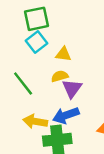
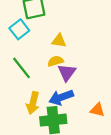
cyan square: (36, 42) -> (19, 29), moved
yellow arrow: (35, 121) -> (33, 103), turned -85

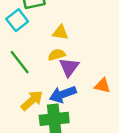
yellow arrow: (33, 103) -> (32, 100), turned -145
orange triangle: (97, 110) -> (102, 86), moved

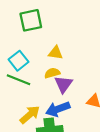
cyan square: (17, 20) -> (19, 61), moved
green line: (20, 62) -> (19, 80), turned -30

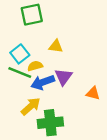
yellow semicircle: (52, 73) -> (35, 66), moved
blue arrow: (58, 109) -> (43, 82), moved

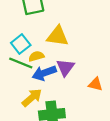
yellow triangle: (56, 46) -> (58, 36), size x1.5

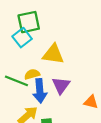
cyan square: (21, 44) -> (22, 38), moved
blue arrow: (44, 73) -> (40, 91), turned -75

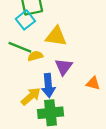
green line: (16, 81) -> (20, 47), moved
blue arrow: (40, 91) -> (48, 85), moved

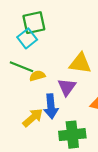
yellow triangle: (56, 36) -> (80, 63), moved
green cross: (51, 113) -> (72, 135), moved

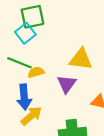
blue arrow: (51, 106) -> (24, 97), moved

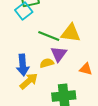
green line: (19, 63) -> (49, 36), moved
yellow semicircle: (36, 72) -> (47, 63), moved

